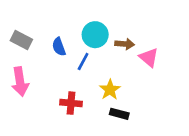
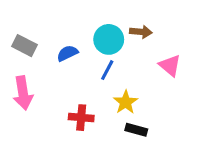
brown arrow: (125, 44) -> (141, 32), moved
blue semicircle: (59, 47) -> (67, 53), turned 84
blue line: (83, 61) -> (107, 70), moved

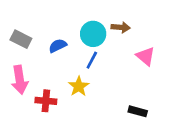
yellow star: (126, 102) -> (79, 86), moved
red cross: (81, 118) -> (46, 101), moved
black rectangle: (136, 130) -> (138, 111), moved

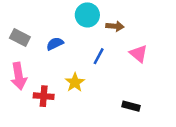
cyan circle: (93, 34) -> (87, 15), moved
blue line: (92, 60) -> (99, 56), moved

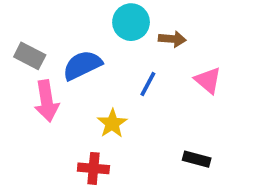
blue semicircle: (55, 44) -> (82, 65), size x1.5
pink arrow: (19, 76) -> (47, 101), moved
red cross: (44, 96) -> (93, 168), moved

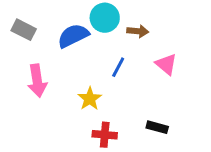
gray rectangle: (30, 56) -> (24, 30), moved
blue semicircle: (82, 65) -> (73, 36), moved
red cross: (93, 168) -> (105, 135), moved

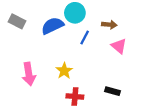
brown arrow: (138, 31) -> (109, 25), moved
blue line: (118, 67) -> (85, 37), moved
pink arrow: (37, 81) -> (29, 74), moved

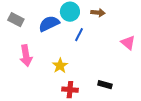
brown arrow: (109, 25) -> (98, 13), moved
pink triangle: (119, 46) -> (128, 43), moved
pink arrow: (29, 74) -> (26, 56), moved

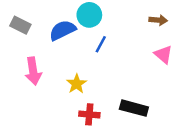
brown arrow: (98, 13) -> (158, 20), moved
black rectangle: (105, 85) -> (134, 108), size x1.5

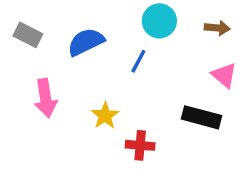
cyan circle: (89, 15) -> (159, 21), moved
black rectangle: (134, 108) -> (201, 117), moved
red cross: (89, 114) -> (140, 145), moved

